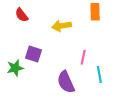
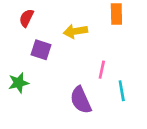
red semicircle: (22, 15) -> (26, 18), turned 64
purple square: (33, 54) -> (41, 50), moved

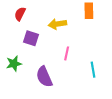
pink line: (102, 70) -> (67, 53), moved
purple semicircle: (81, 100) -> (44, 77), moved

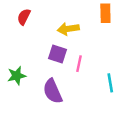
purple square: (31, 38) -> (57, 54), moved

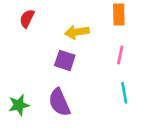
pink line: (79, 64) -> (120, 55), moved
green star: (17, 76) -> (19, 105), moved

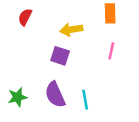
cyan line: (124, 93) -> (85, 100), moved

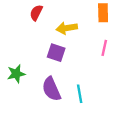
red semicircle: (25, 17) -> (36, 13), moved
green star: (18, 97) -> (16, 74), moved

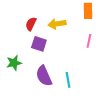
red semicircle: (36, 13) -> (31, 24), moved
purple square: (56, 53) -> (39, 44), moved

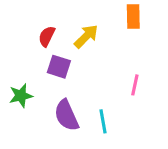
yellow arrow: (57, 24) -> (86, 36), turned 144
pink line: (89, 41) -> (135, 85), moved

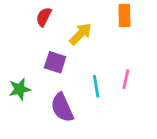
red semicircle: (47, 36) -> (44, 17), moved
cyan line: (103, 121) -> (96, 86), moved

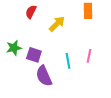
purple square: (55, 62) -> (34, 55), moved
green star: (20, 89) -> (14, 48), moved

